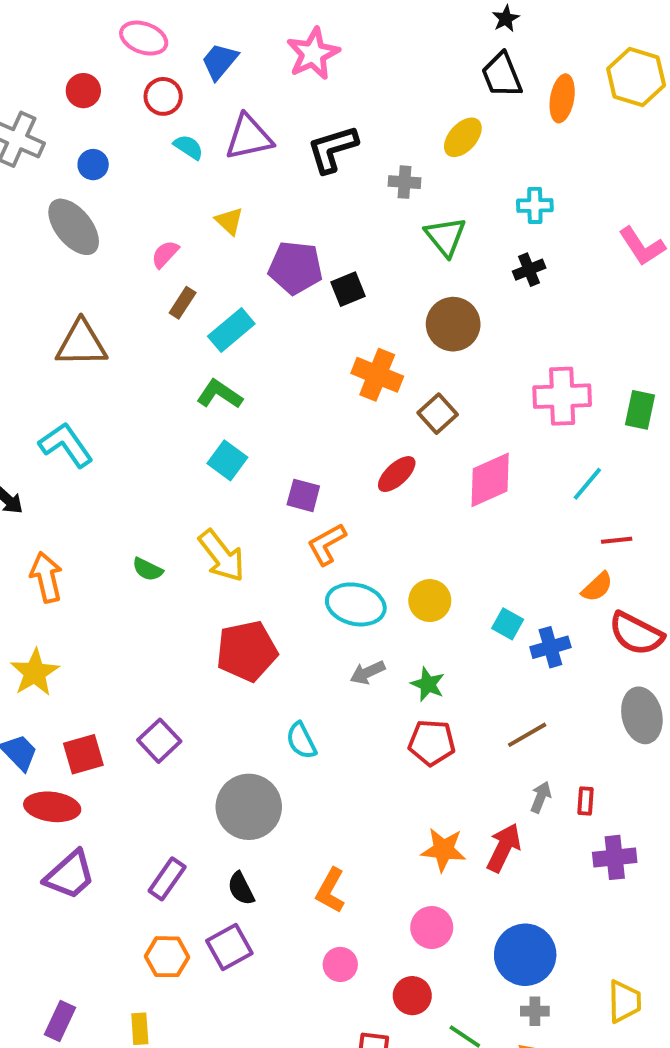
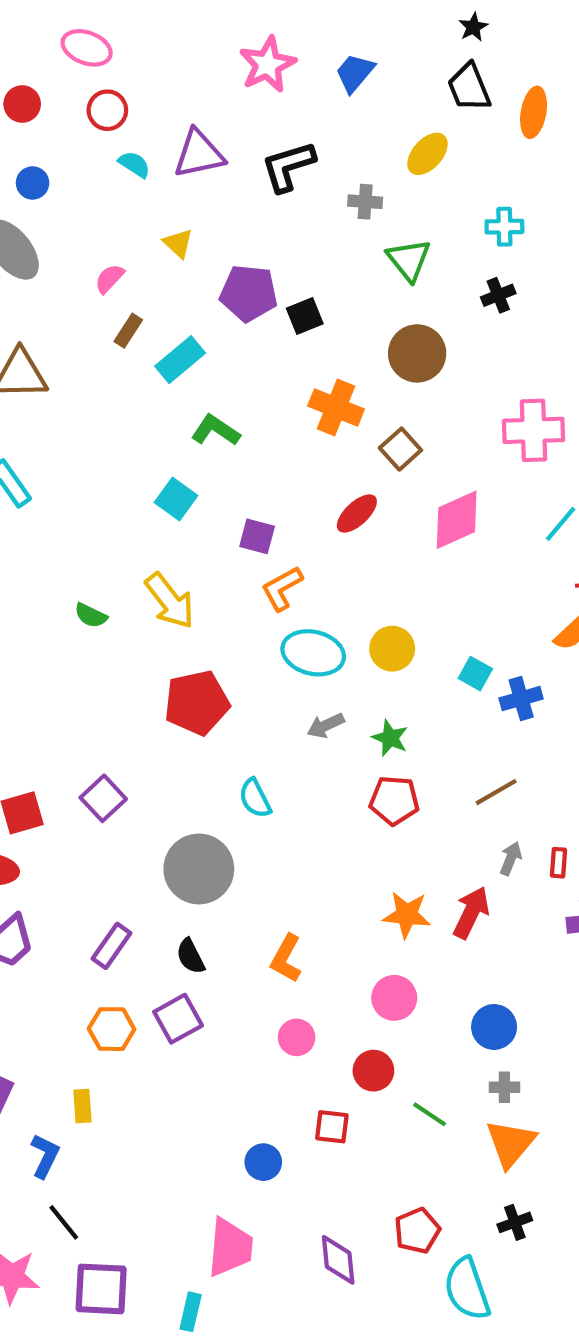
blue trapezoid: (220, 61) -> (355, 73), moved
green L-shape: (220, 394) -> (215, 430), moved
blue circle: (525, 955) -> (494, 1027), size x0.7

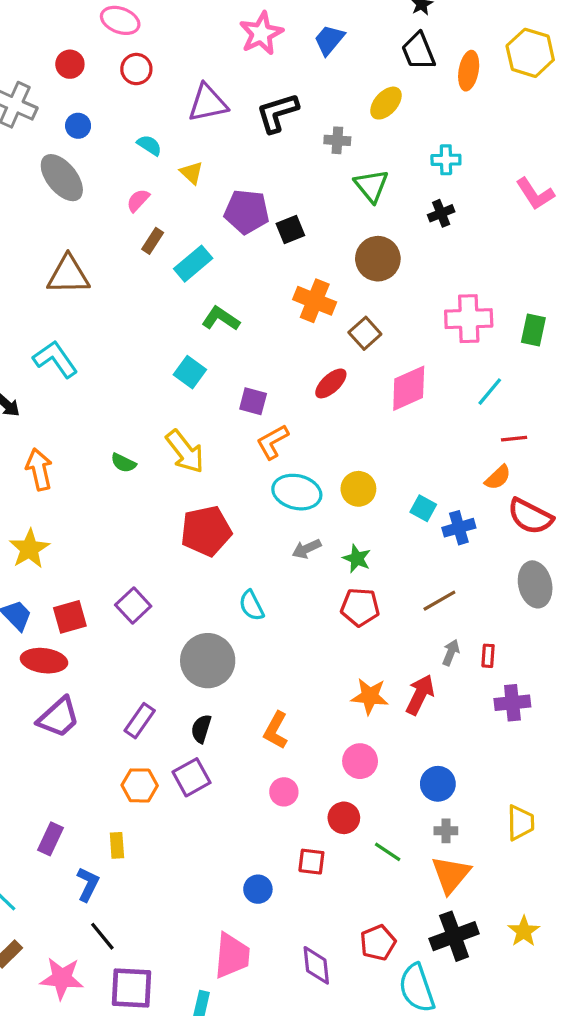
cyan semicircle: (134, 164) -> (149, 145), moved
black semicircle: (191, 956) -> (201, 729), turned 44
black cross: (515, 1222) -> (454, 936), size x1.8

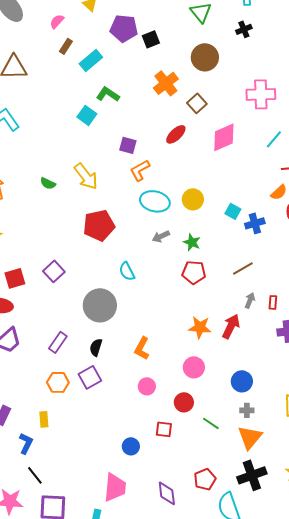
orange cross: (315, 301) -> (166, 83), turned 30
cyan square: (190, 372) -> (87, 115), moved

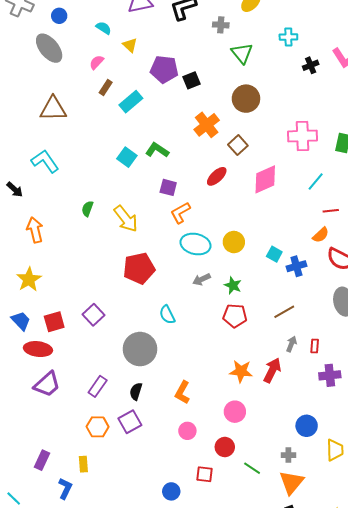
black cross: (244, 29) -> (311, 65), moved
green L-shape: (108, 94) -> (157, 150), moved
green semicircle: (48, 183) -> (87, 209), moved, turned 84
blue circle: (242, 381) -> (307, 426), moved

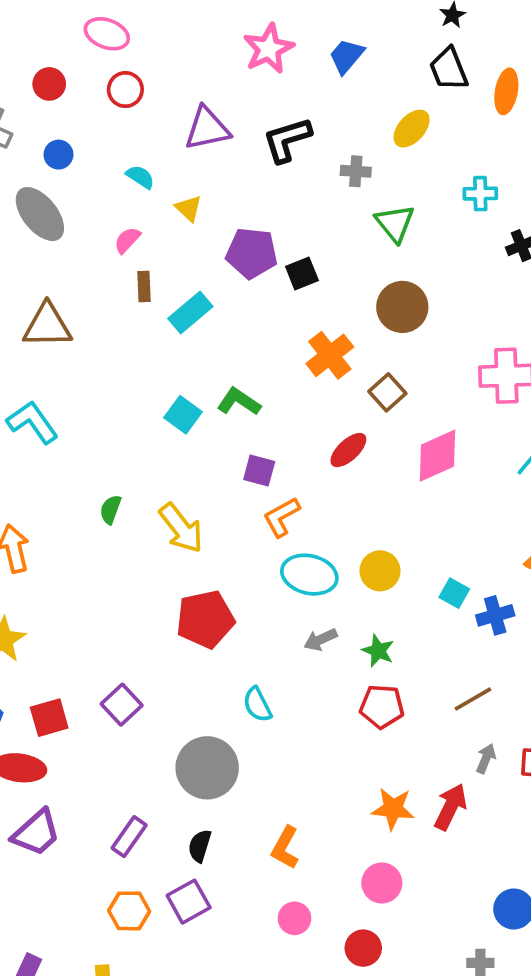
brown rectangle: (106, 88) -> (144, 287), turned -35

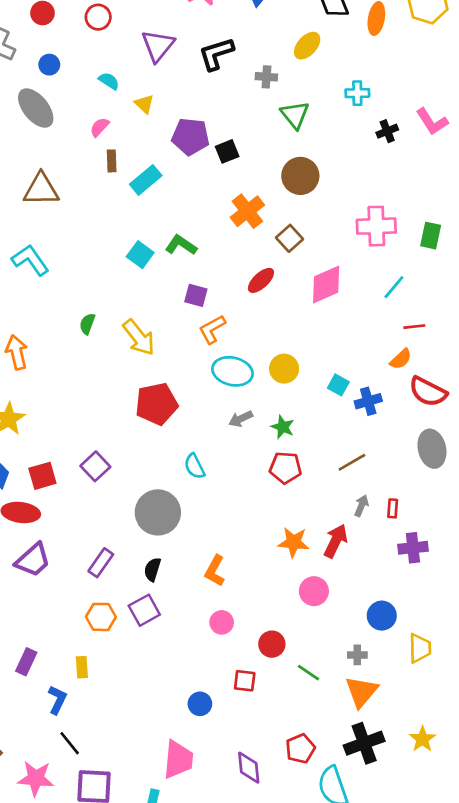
purple triangle: (207, 129) -> (158, 46), turned -39
pink circle: (382, 883) -> (314, 591), moved

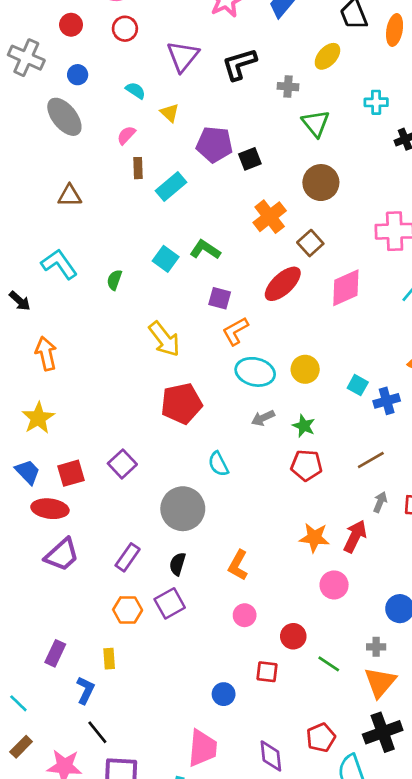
brown triangle: (41, 189) -> (70, 196), size x0.7
red ellipse: (261, 280) -> (283, 284), size x1.4
green semicircle: (87, 324) -> (114, 280), moved

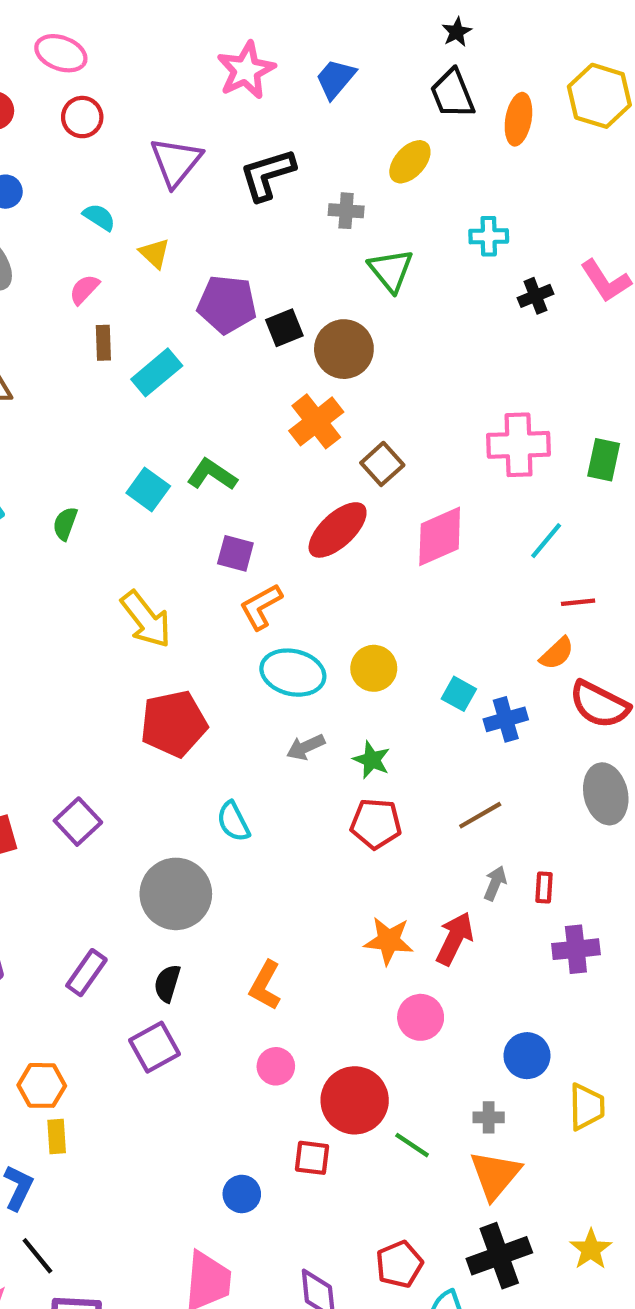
brown circle: (321, 183) -> (344, 349), moved
orange hexagon: (128, 610) -> (42, 1085), moved
red circle: (293, 636) -> (355, 1100), size x1.6

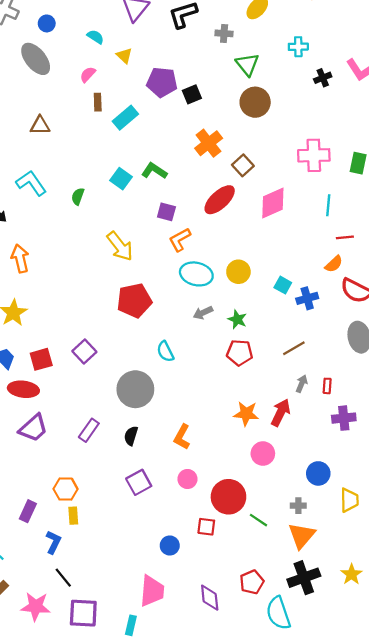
brown circle: (344, 349) -> (255, 102), moved
cyan line: (546, 541) -> (328, 205), turned -35
purple square: (155, 1047) -> (139, 482), moved

